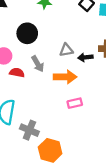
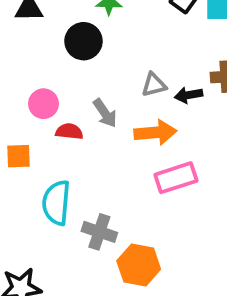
black circle: (27, 33) -> (83, 41), moved
pink rectangle: (75, 103) -> (176, 178), size x1.5

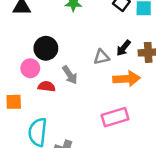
black circle: (83, 41) -> (46, 48), moved
black arrow: (189, 95) -> (123, 48), moved, turned -42
orange arrow: (155, 132) -> (127, 79), moved

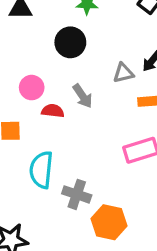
black circle: (46, 48) -> (70, 42), moved

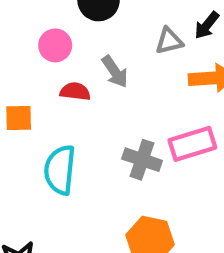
pink circle: (32, 88) -> (55, 45), moved
gray cross: (77, 194) -> (142, 160), moved

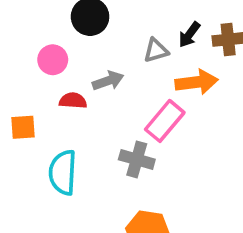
gray arrow: (115, 72) -> (108, 81), turned -72
pink rectangle: (192, 144) -> (165, 121), moved, turned -30

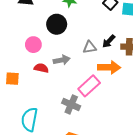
cyan semicircle: (63, 172) -> (29, 119), moved

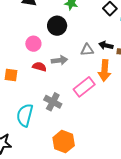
black arrow: (109, 41) -> (106, 45), turned 56
orange arrow: (109, 67) -> (105, 70), turned 90
gray cross: (71, 104) -> (53, 102), moved

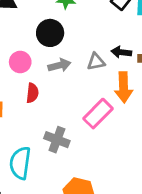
gray arrow: (59, 60) -> (59, 65), moved
red semicircle: (39, 67) -> (32, 93), turned 88

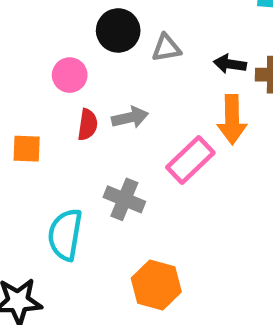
gray triangle: (96, 62) -> (166, 48), moved
gray arrow: (59, 65) -> (130, 117), moved

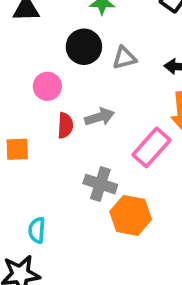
cyan semicircle: (65, 235) -> (37, 230), moved, size x0.6
orange hexagon: (156, 285) -> (131, 215), moved

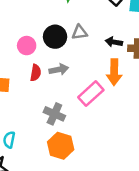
black circle: (84, 47) -> (55, 37), moved
orange hexagon: (131, 215) -> (61, 146), moved

